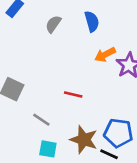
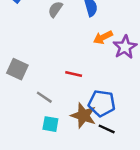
blue pentagon: (118, 133) -> (102, 103), moved

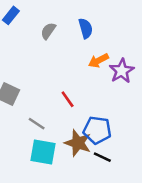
red line: (74, 74) -> (68, 99), turned 42
cyan square: (50, 124) -> (43, 152), size x1.5

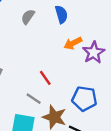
gray line: (37, 124) -> (34, 99), moved
blue pentagon: (97, 130) -> (84, 99), moved

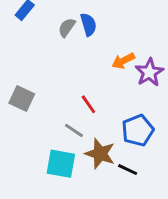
blue semicircle: (61, 14) -> (88, 25), moved
blue pentagon: (84, 99) -> (138, 130), turned -30

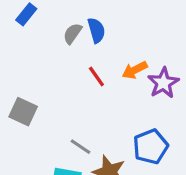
red line: (88, 104) -> (96, 77), moved

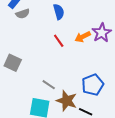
gray semicircle: (73, 33) -> (23, 14), moved, turned -144
purple star: (163, 83) -> (102, 33), moved

